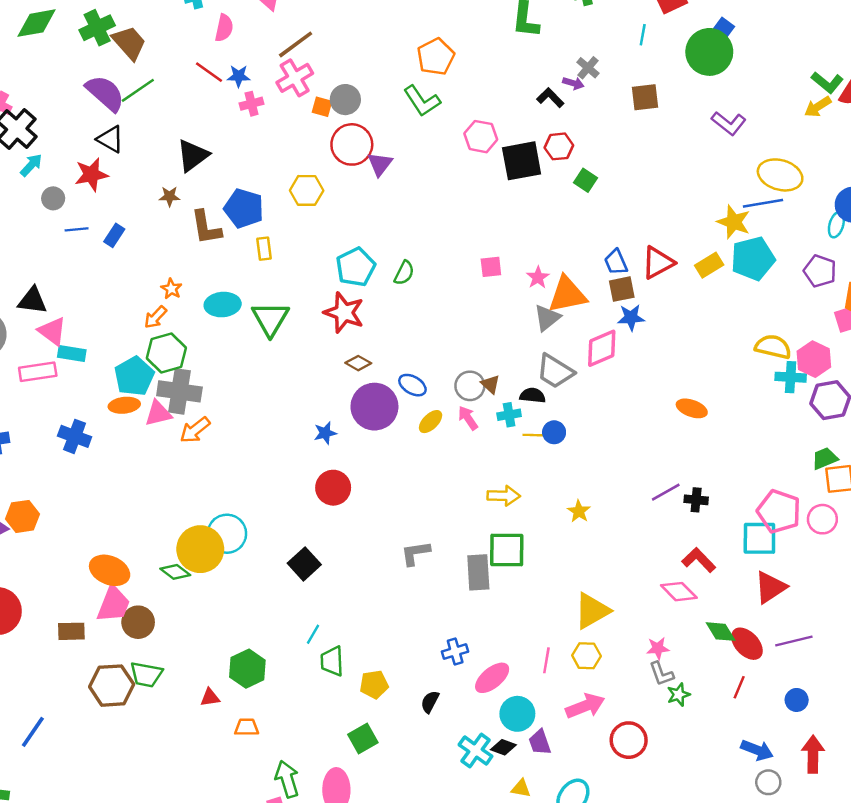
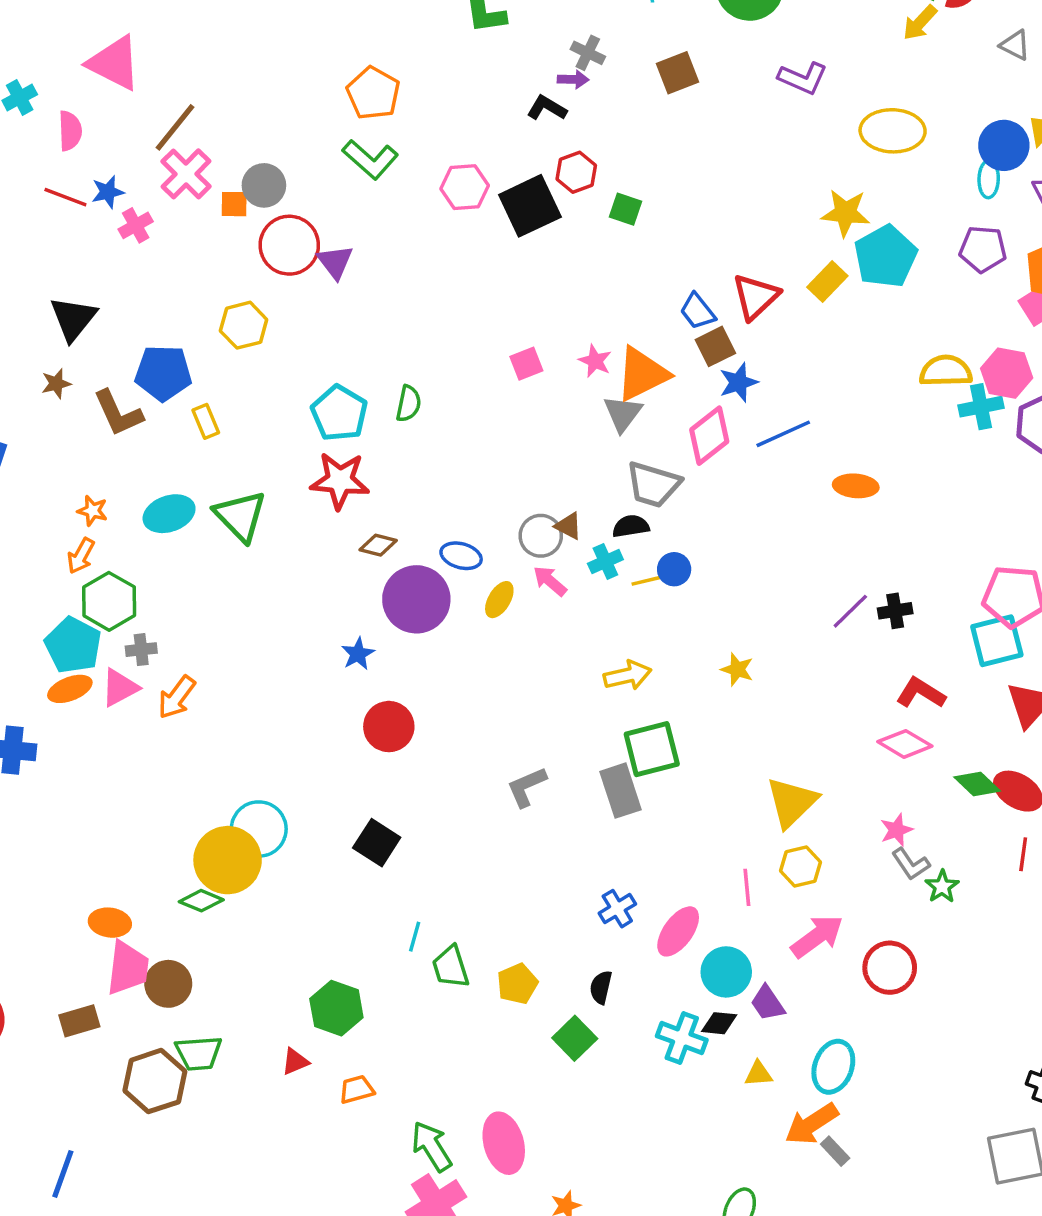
blue line: (763, 203) -> (783, 434), moved
gray cross: (179, 391) -> (141, 650), size x0.5
orange ellipse: (110, 570) -> (110, 923), size x0.7
green square: (363, 738) -> (575, 1038), moved

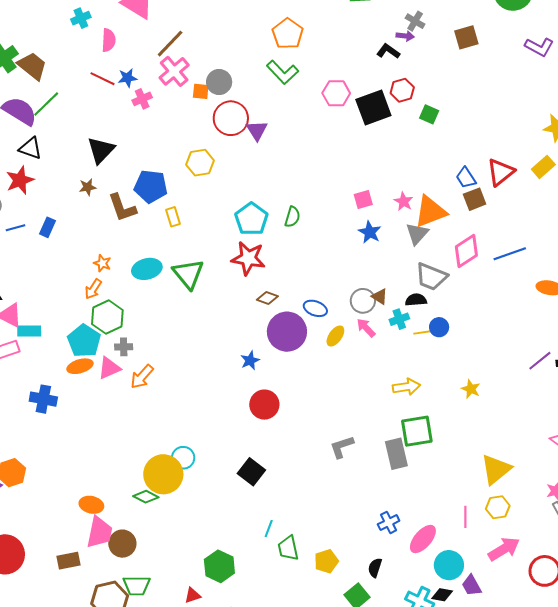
blue star: (739, 382) -> (370, 232), moved, turned -30
cyan circle: (259, 829) -> (183, 458), size x0.7

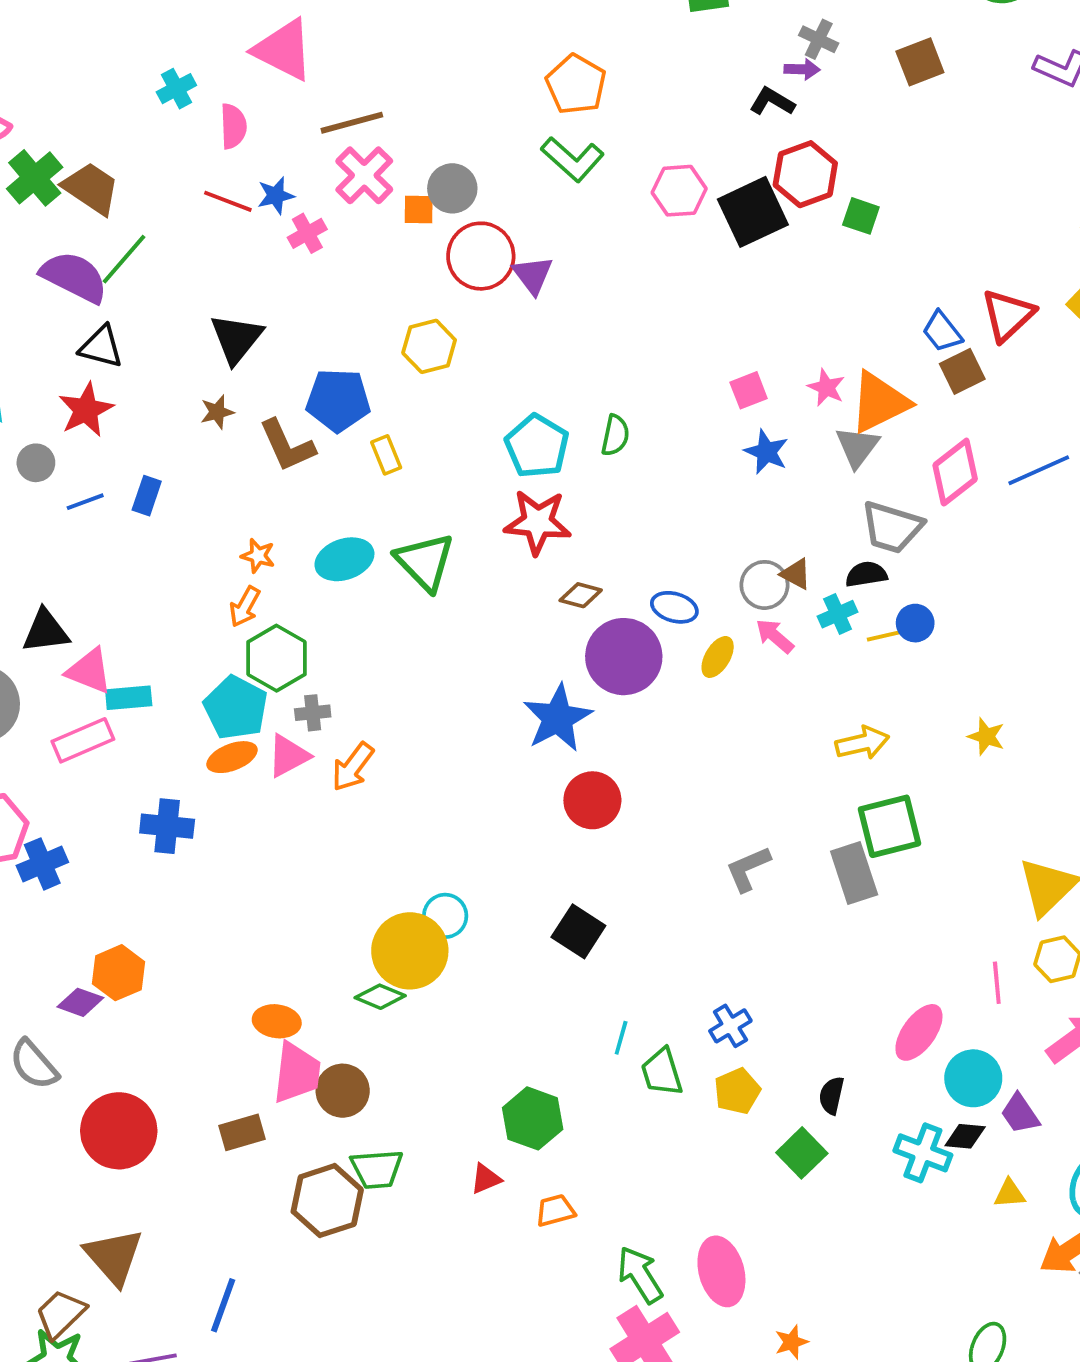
brown line: (170, 44) -> (352, 123), turned 36
red hexagon: (402, 90) -> (805, 174), size x1.4
blue star: (250, 360) -> (558, 718), size x1.8
blue cross: (389, 523) -> (730, 1026), moved

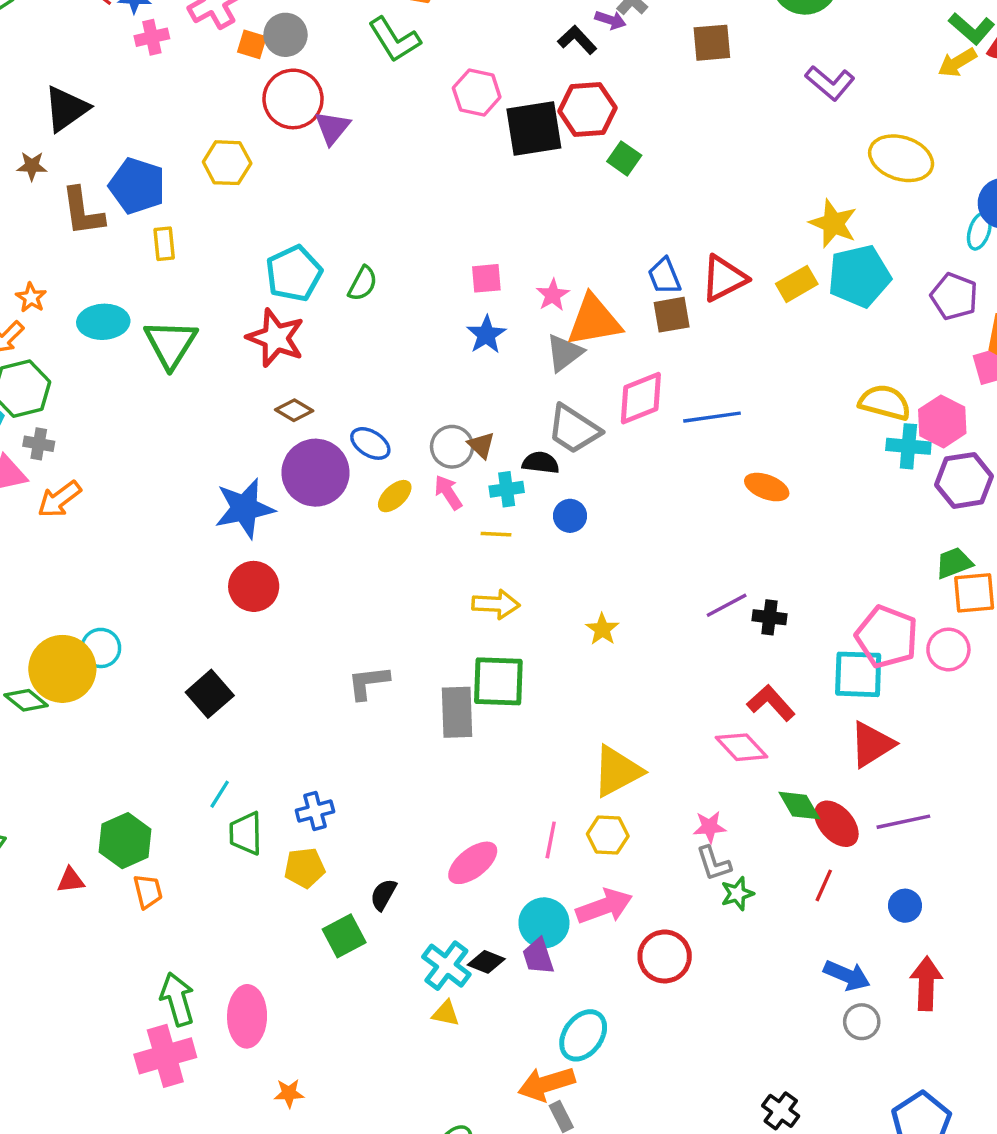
yellow line: (884, 636) -> (496, 534), moved
cyan circle: (973, 1078) -> (544, 923), moved
yellow triangle: (1009, 1194) -> (446, 1013), moved
orange trapezoid: (555, 1210) -> (148, 891), moved, turned 75

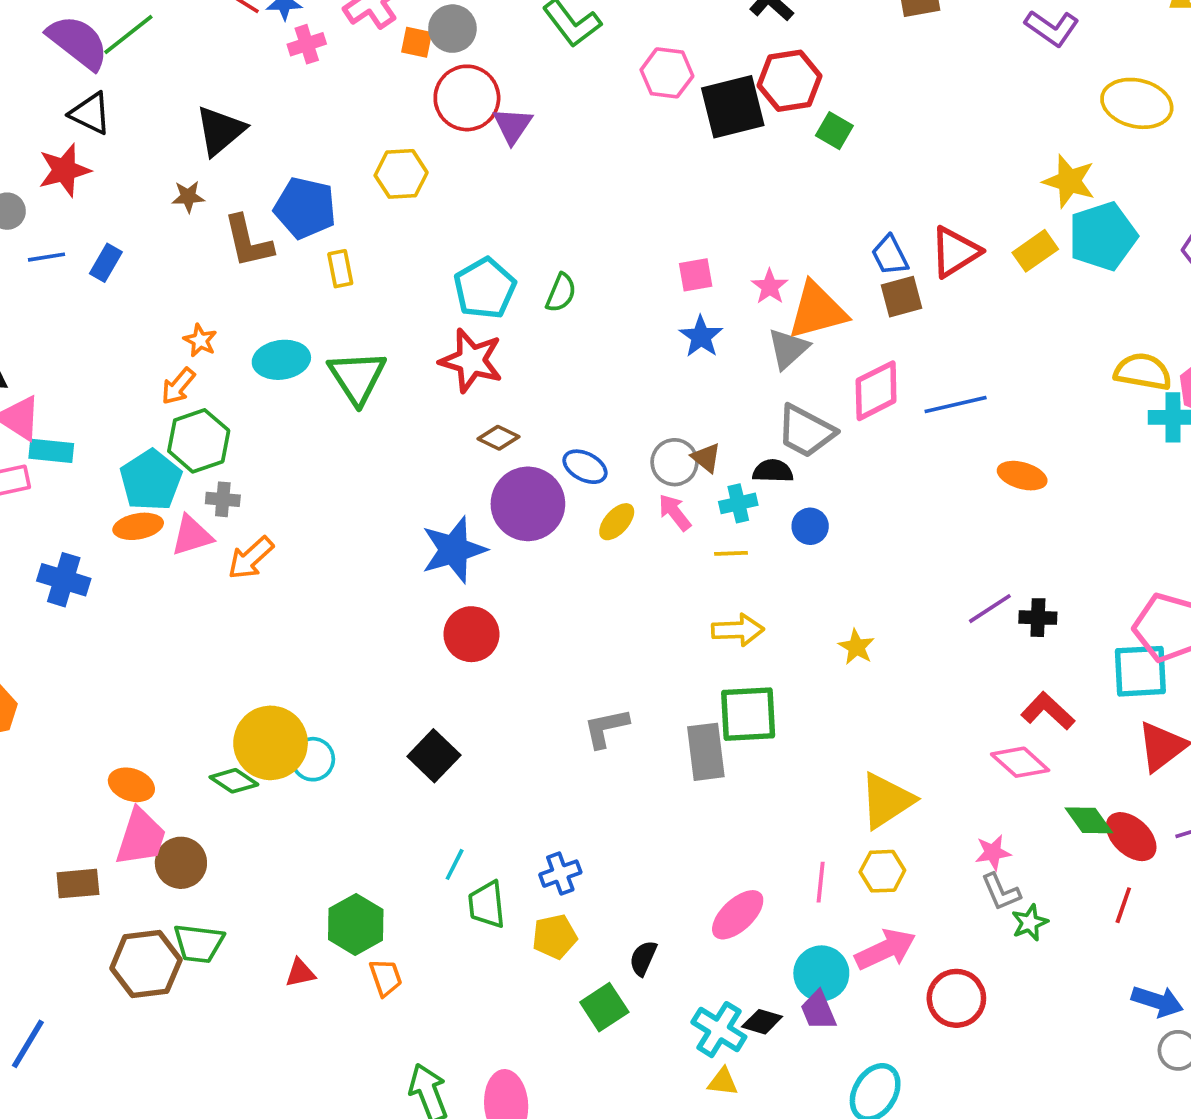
cyan circle: (101, 648) -> (313, 759), moved

